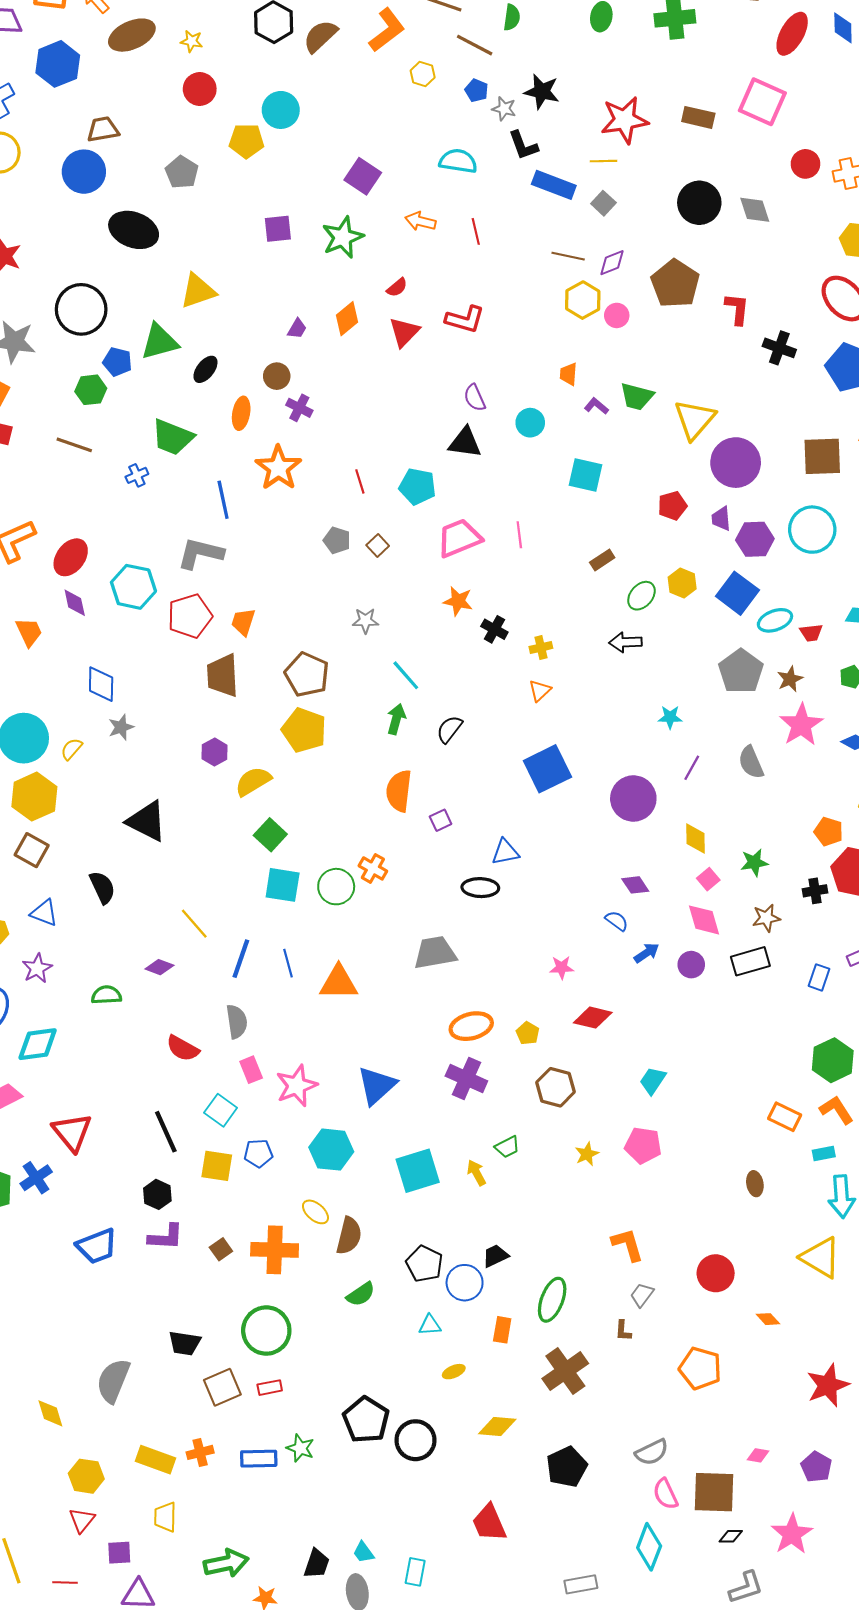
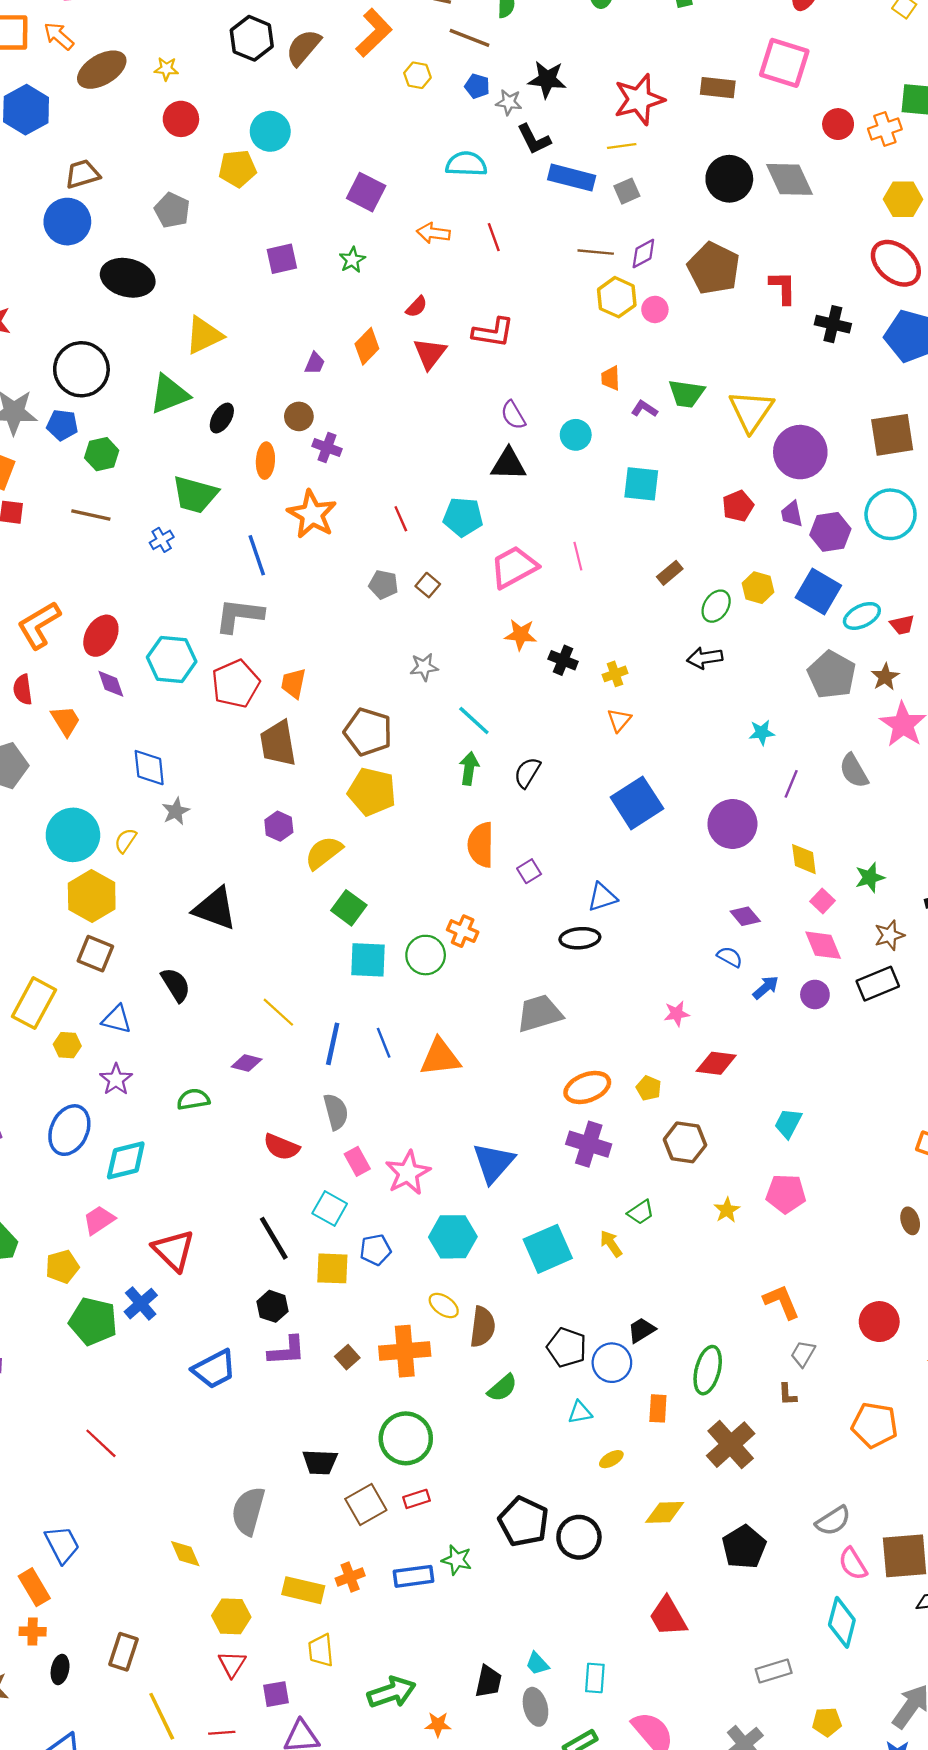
gray square: (603, 203) -> (627, 191), turned 30
gray diamond: (755, 210) -> (789, 179), size x1.4
green star: (343, 237) -> (352, 260), size x0.6
blue pentagon: (117, 362) -> (62, 425), moved

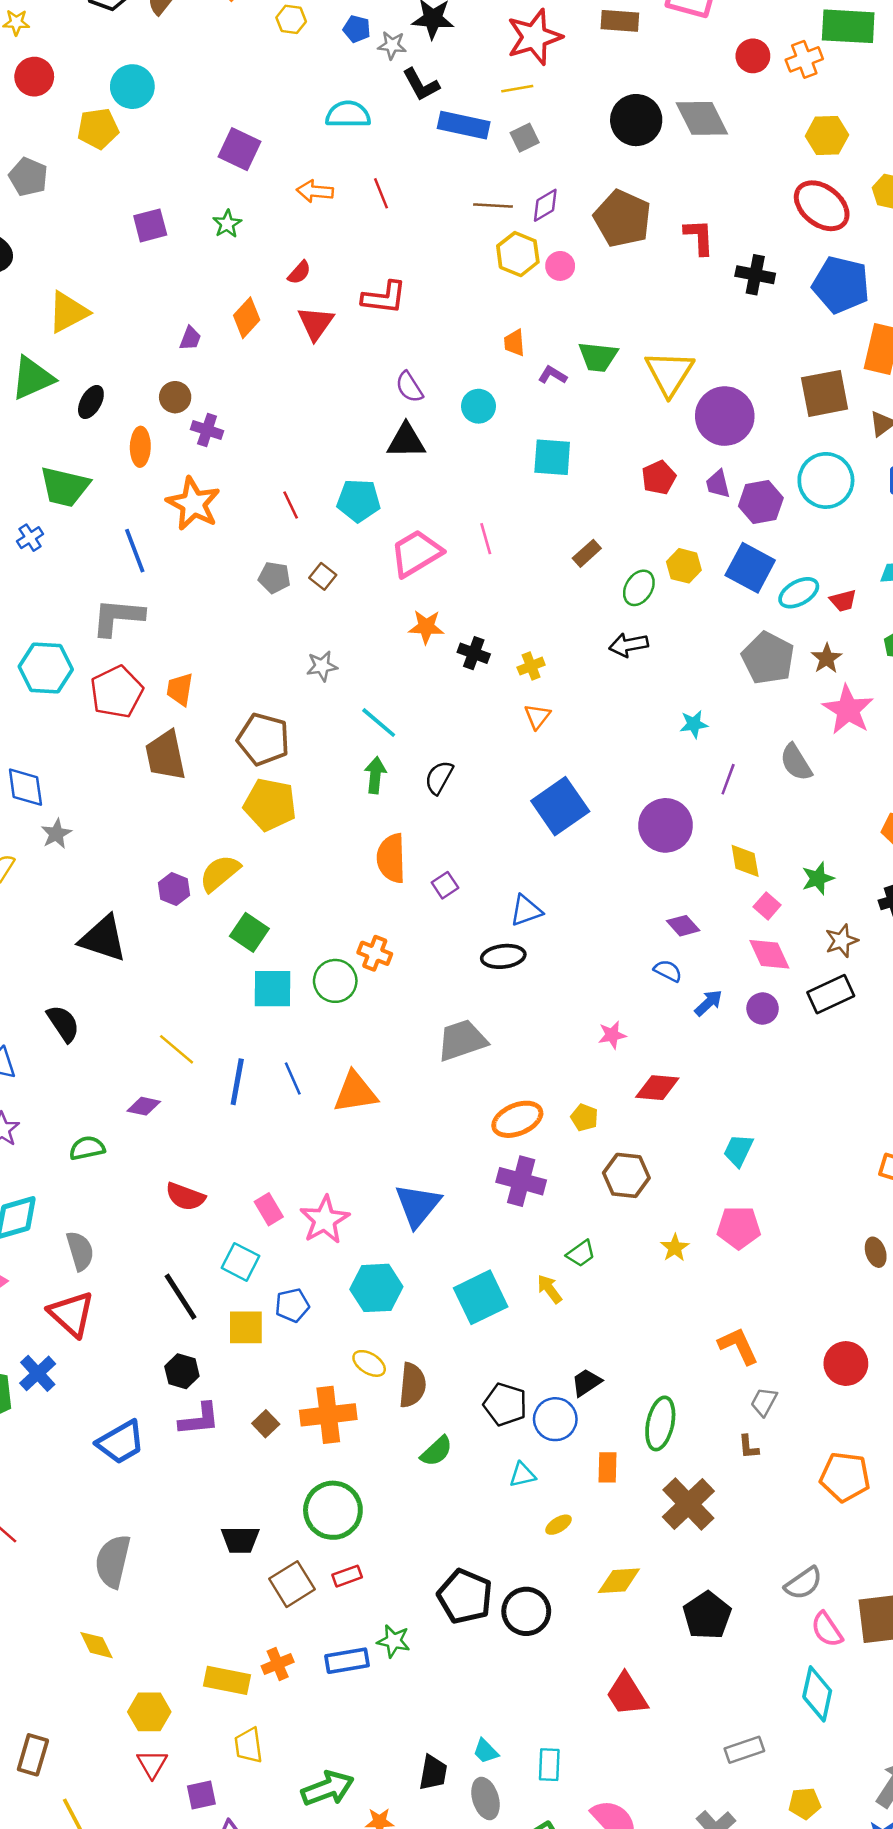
purple hexagon: (279, 826) -> (174, 889), moved
gray semicircle: (336, 1112) -> (80, 1251), moved
gray semicircle: (248, 1511) -> (113, 1561), moved

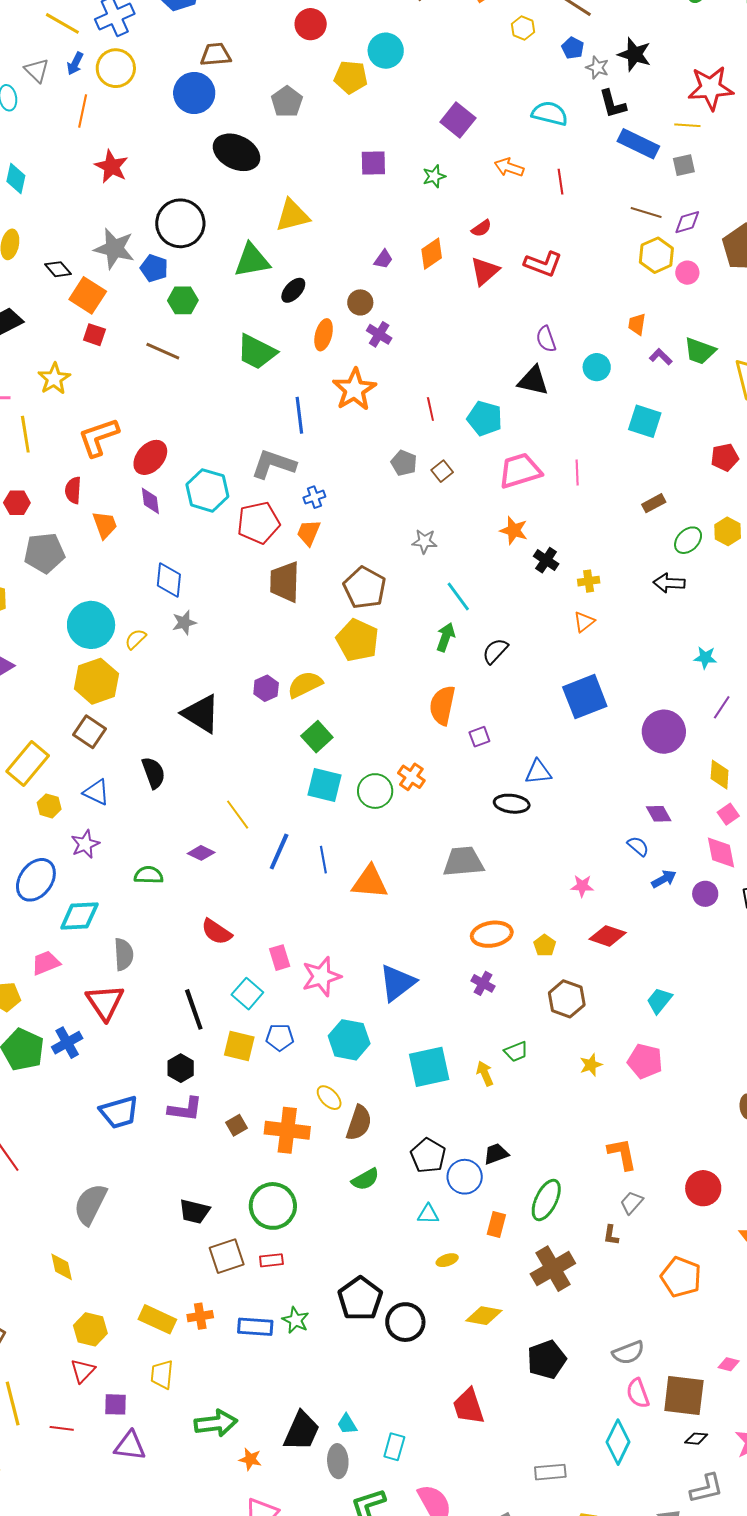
blue cross: (30, 538) -> (314, 497), moved
purple cross: (521, 1181) -> (483, 983), size x0.6
black trapezoid: (433, 1773) -> (302, 1431), size x1.4

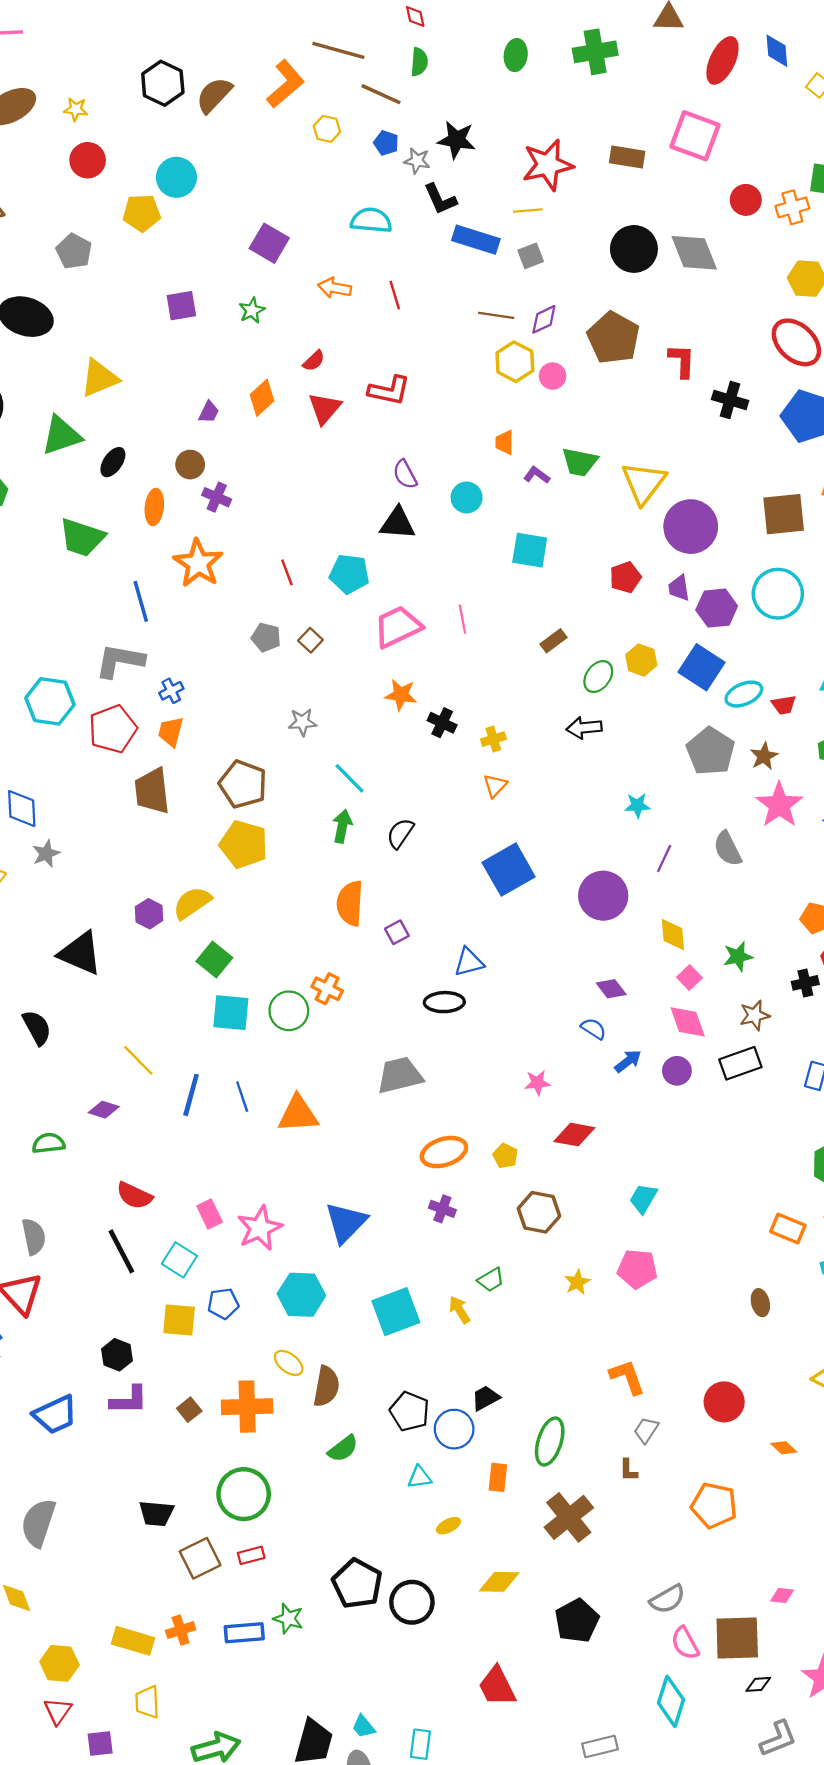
black line: (194, 1009) -> (121, 1251), moved

